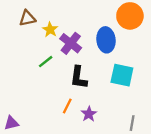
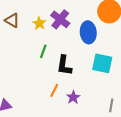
brown triangle: (27, 18) -> (12, 20), moved, turned 42
purple cross: (71, 43) -> (60, 19), moved
green line: (46, 62) -> (43, 51), moved, turned -32

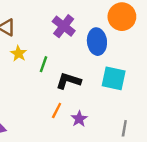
yellow star: (39, 23) -> (19, 53), moved
black L-shape: (64, 65) -> (68, 81), turned 100

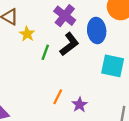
yellow star: (19, 53) -> (27, 34), moved
black L-shape: (68, 81) -> (69, 44), moved, turned 125

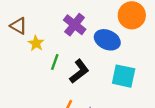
blue ellipse: (97, 30) -> (107, 40), turned -60
black L-shape: (69, 44) -> (79, 71), moved

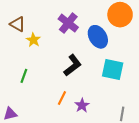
blue ellipse: (107, 40) -> (98, 37), turned 35
green line: (55, 62) -> (24, 76), moved

